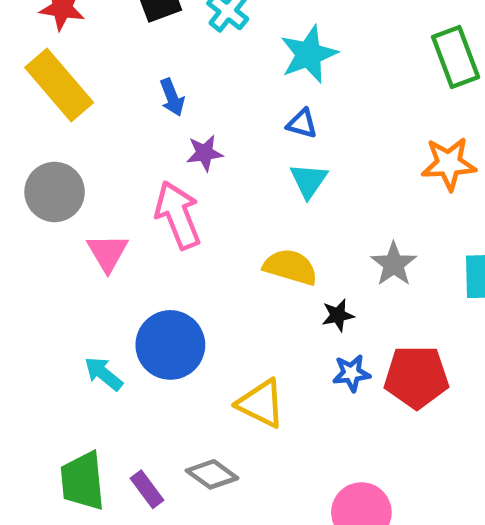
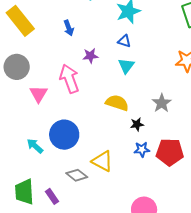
purple star: (205, 153) -> (90, 56), moved
gray diamond: (212, 474) -> (77, 175), moved

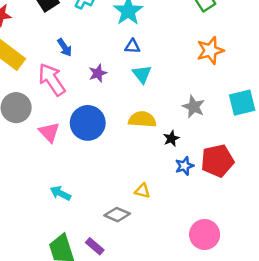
pink arrow: (69, 79) -> (52, 80), moved
blue circle: (64, 135) -> (88, 123), moved
yellow triangle: (102, 161) -> (142, 191), size x0.6

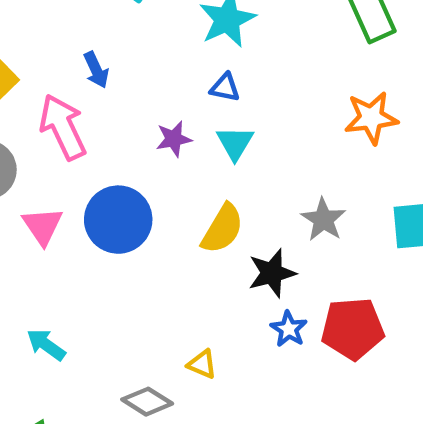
purple star: (98, 73) -> (174, 139), moved
yellow semicircle: (142, 119) -> (222, 229), turned 108
black star: (171, 138) -> (272, 273), size x1.5
blue star: (184, 166) -> (289, 329), turned -30

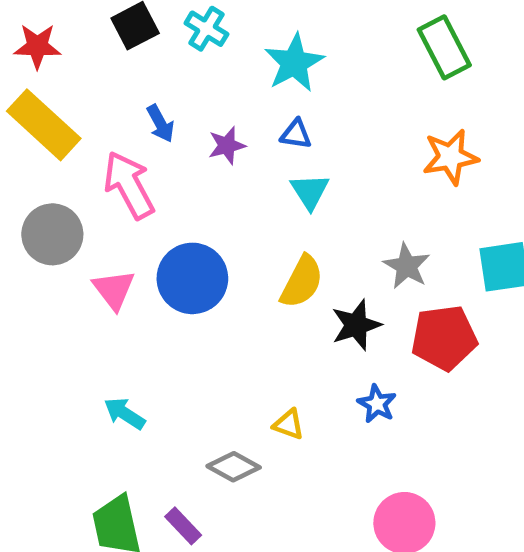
purple star: (174, 139) -> (227, 145), moved
blue star: (289, 329) -> (377, 404), moved
red pentagon: (353, 329) -> (444, 338), moved

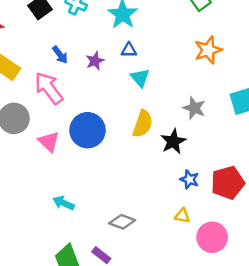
red pentagon: (444, 338) -> (228, 183), moved
yellow triangle: (289, 424) -> (182, 216), moved

